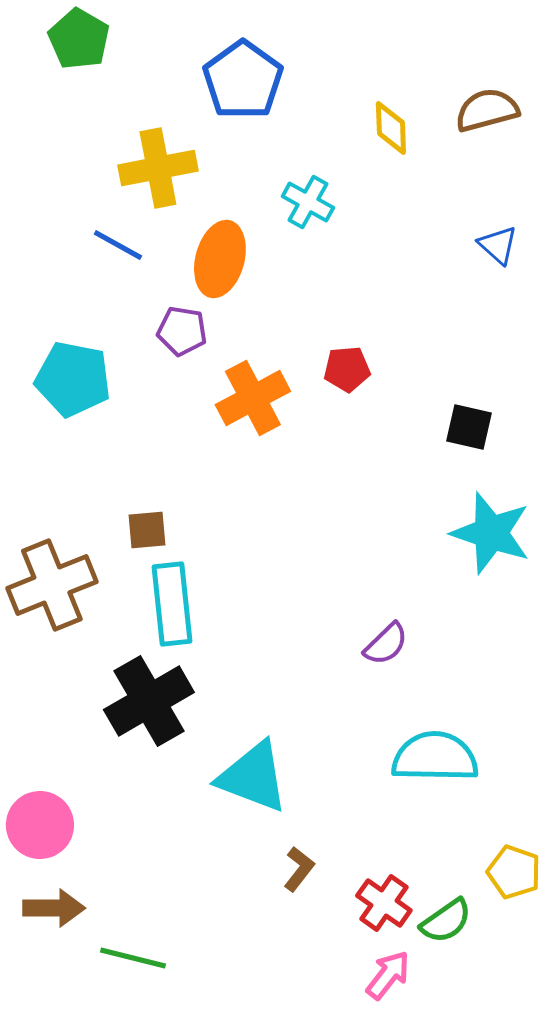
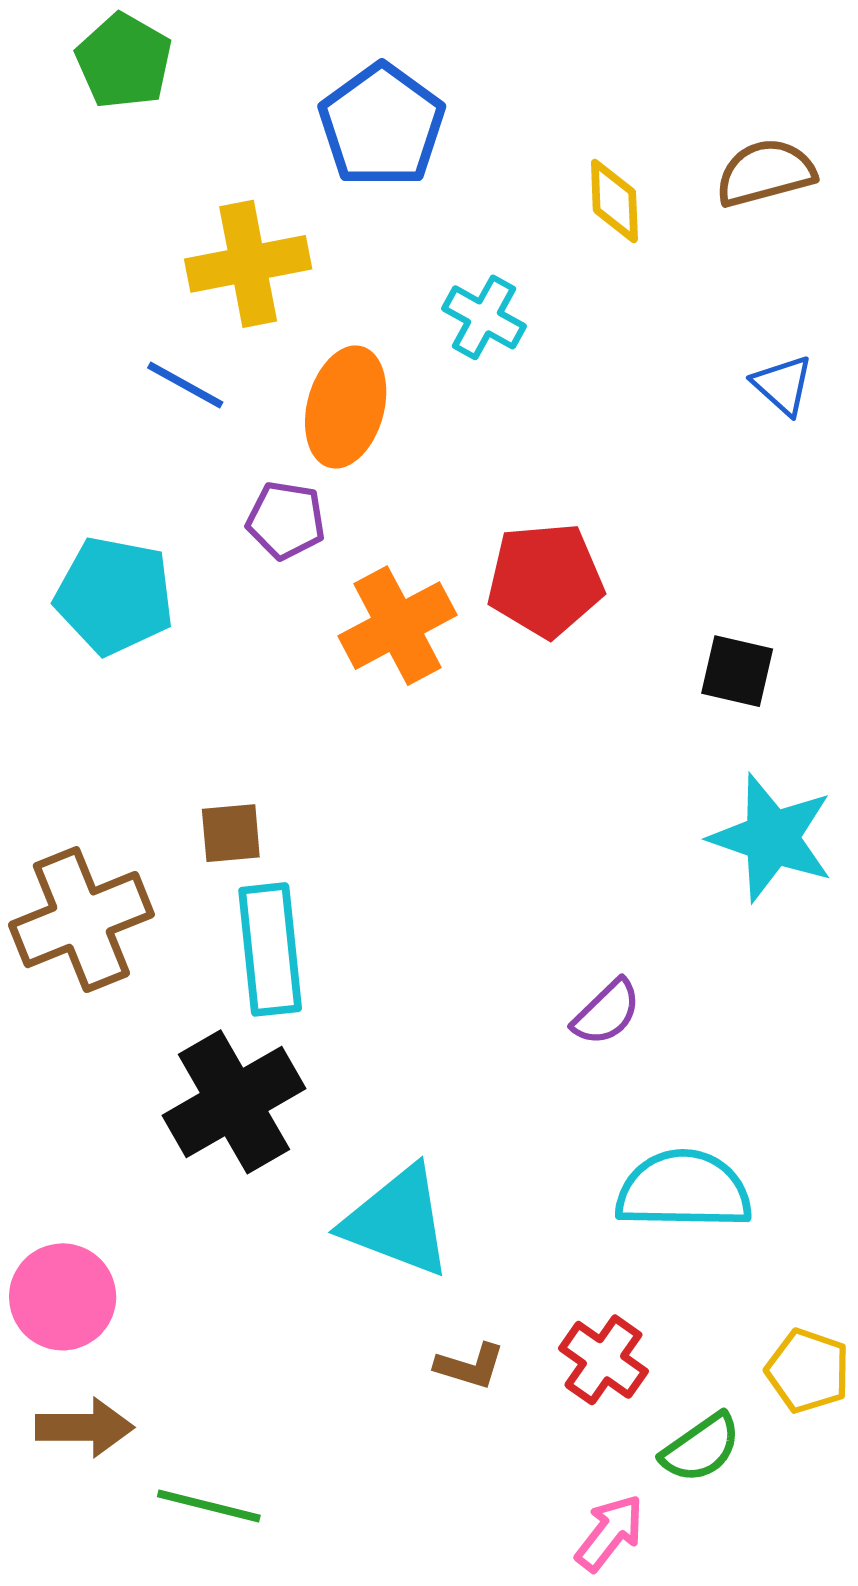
red pentagon: (347, 369) -> (545, 580), size x1.6
brown L-shape: (299, 869) -> (470, 1366), turned 69
red cross: (384, 903) -> (603, 1360), moved

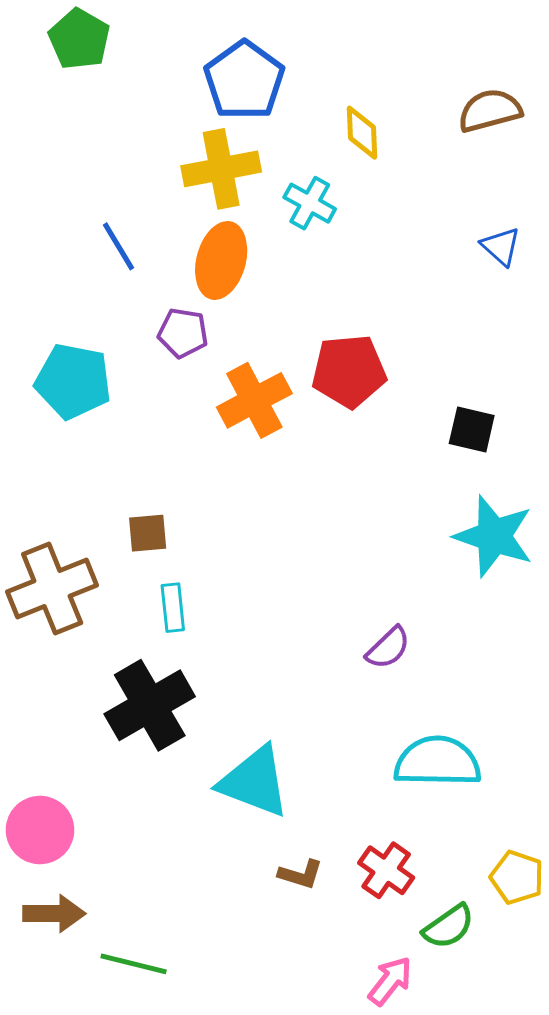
yellow diamond: (614, 201) -> (362, 133), moved
yellow cross: (248, 264) -> (221, 169), moved
blue line: (185, 385) -> (118, 246), turned 30
cyan rectangle: (270, 949) -> (173, 608), size x0.6

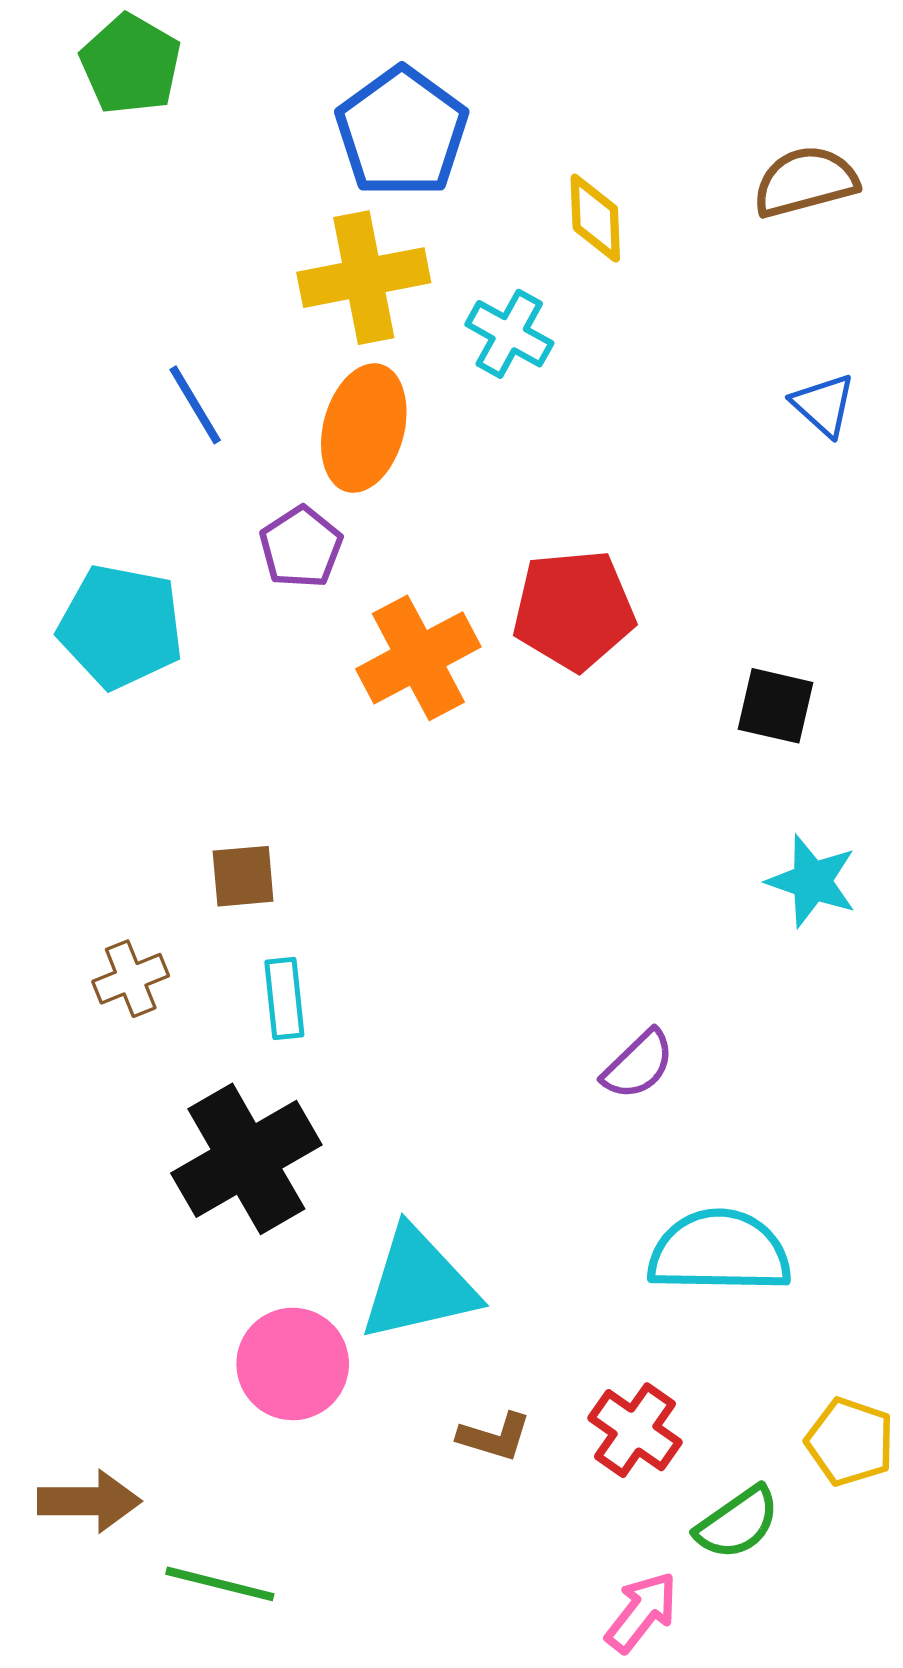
purple pentagon: (183, 333) -> (301, 547), turned 30
cyan star: (494, 536) -> (812, 881), size x0.7
brown cross: (52, 589) -> (131, 979), moved, size x0.5
cyan triangle: (254, 782) -> (418, 1285), turned -34
pink circle: (40, 830) -> (293, 1364), moved

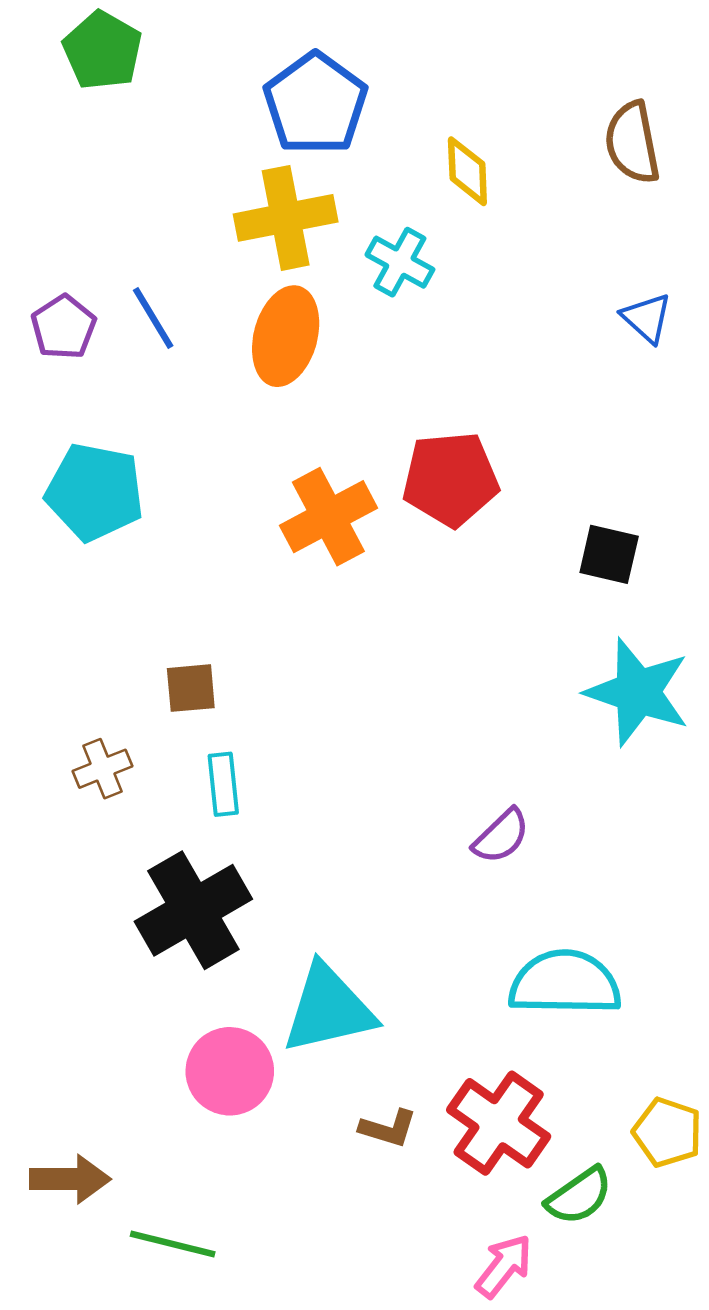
brown semicircle: (805, 182) -> (632, 143), turned -86
purple pentagon: (301, 547) -> (64, 327), moved
cyan star: (812, 881) -> (638, 692), size x1.5
red cross: (635, 1430) -> (499, 1123), size x1.4

